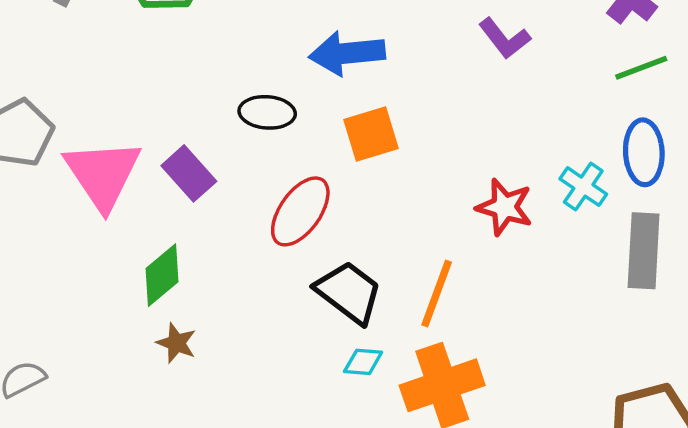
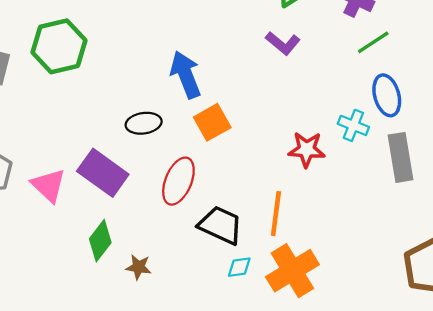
blue arrow: (347, 53) -> (186, 75), turned 87
purple rectangle: (189, 173) -> (103, 173), size x1.4
pink triangle: (103, 174) -> (49, 185), size x0.7
brown star: (176, 343) -> (139, 267), moved

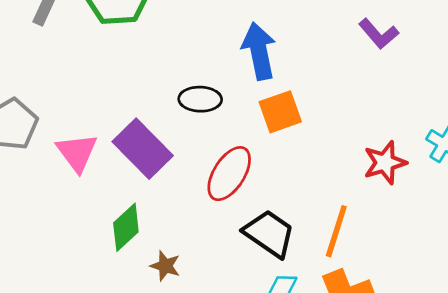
red star: (307, 150) -> (385, 163), turned -30

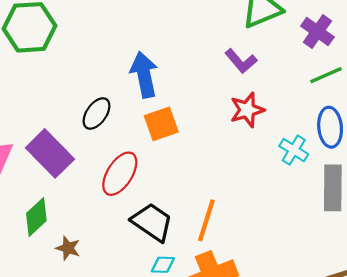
black ellipse: (200, 99) -> (96, 114), turned -56
red star: (385, 163) -> (247, 110), moved

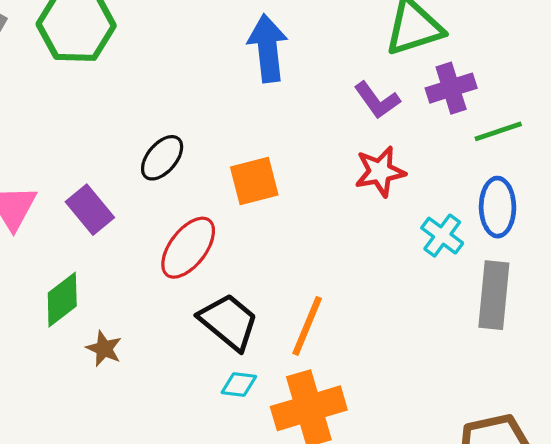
purple cross: (317, 32) -> (451, 88), moved, turned 32
blue arrow: (144, 75) -> (268, 48), moved
purple rectangle: (50, 153) -> (90, 210), size x0.7

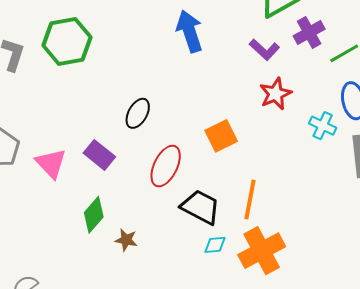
orange square: (254, 181) -> (221, 136), moved

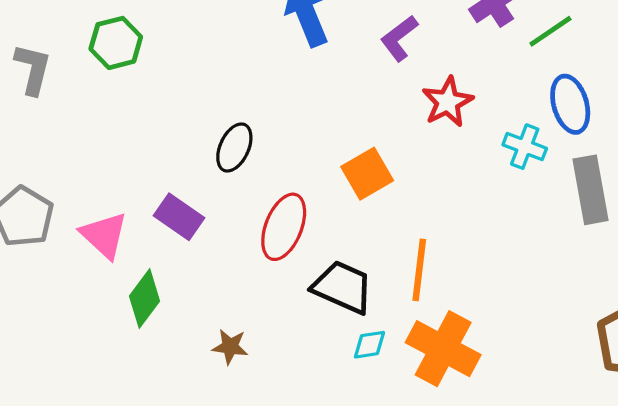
green hexagon: (67, 41) -> (116, 43), size x0.7
purple L-shape: (264, 50) -> (399, 38), moved, turned 104
green diamond: (94, 215) -> (145, 299), moved
orange cross: (262, 251) -> (443, 349), turned -30

